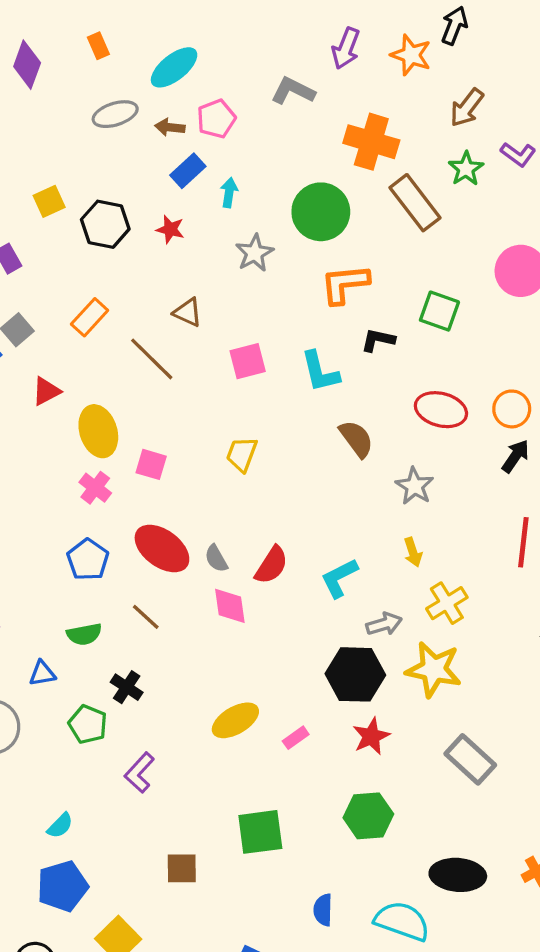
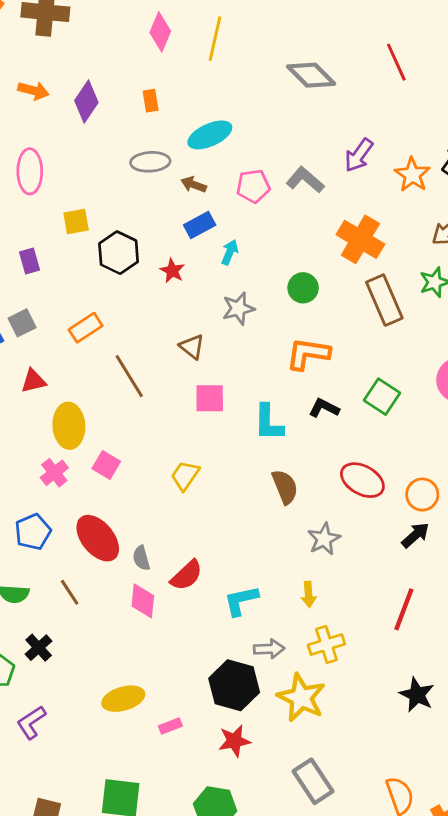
pink pentagon: (216, 119) -> (253, 186), moved
green circle: (321, 212) -> (303, 288), size x0.6
brown triangle: (188, 312) -> (192, 347), moved

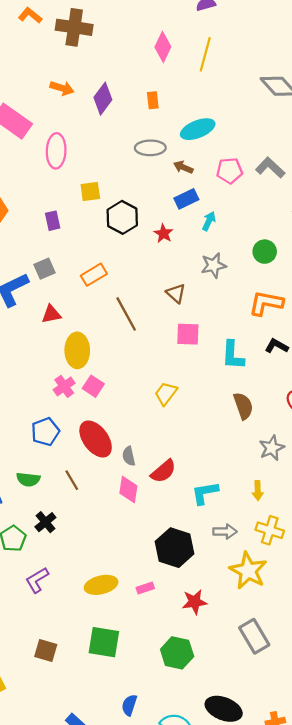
pink square: (106, 465) -> (93, 386), moved
yellow cross: (326, 645) -> (270, 530), turned 32
black hexagon: (234, 685) -> (175, 548), moved
yellow ellipse: (123, 699) -> (101, 585), moved

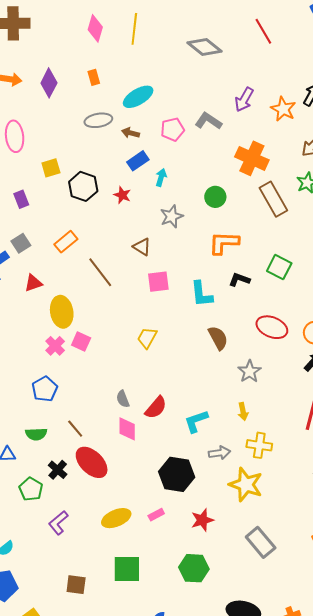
red ellipse: (96, 439) -> (92, 462), moved

